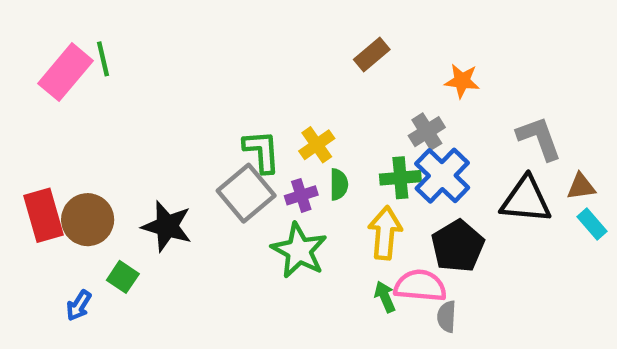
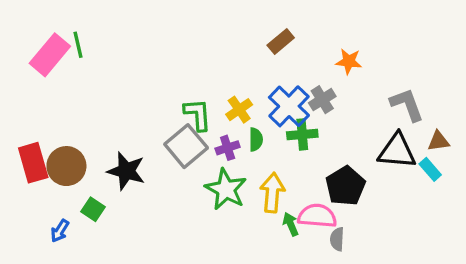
blue cross: (442, 176) -> (289, 106), moved
cyan rectangle: (592, 224) -> (430, 169), moved
yellow arrow: (385, 233) -> (272, 193), moved

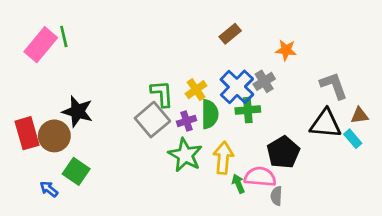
green semicircle: (256, 139) -> (210, 114), size x1.5
black star: (126, 171) -> (78, 111), moved
green square: (93, 209) -> (76, 171), size x1.4
blue arrow: (60, 231) -> (49, 189), turned 96

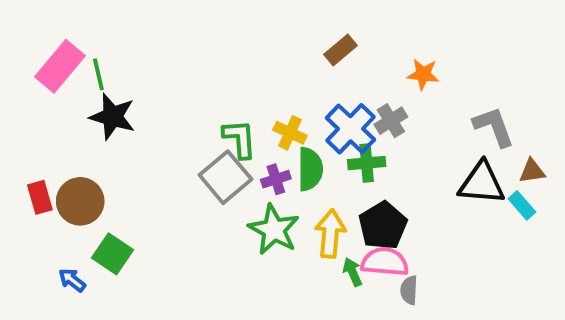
green line: (64, 36) -> (98, 74), moved
yellow cross: (196, 90) -> (290, 133), turned -30
black star: (78, 111) -> (112, 117), moved
red rectangle: (27, 133) -> (40, 197), size x0.7
black pentagon: (283, 152) -> (383, 226), moved

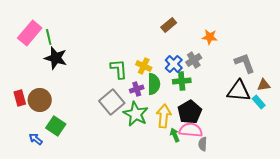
blue cross: (350, 129) -> (174, 64), size x0.7
gray square: (225, 177) -> (112, 102), moved

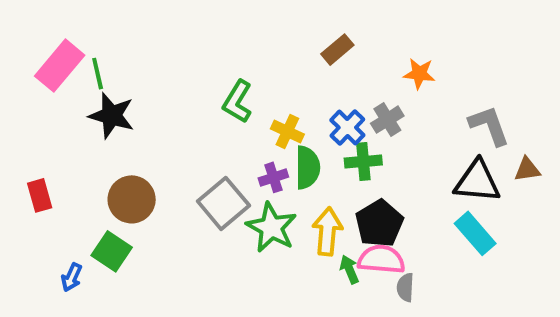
green L-shape: (119, 69) -> (237, 102), moved, turned -145
brown circle: (40, 100) -> (132, 199), moved
cyan rectangle: (259, 102) -> (475, 233), moved, size x1.5
blue arrow: (36, 139) -> (72, 277), turned -104

